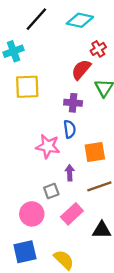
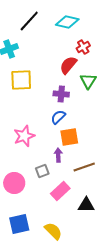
blue semicircle: (70, 129) -> (58, 117), turned -126
pink star: (48, 146) -> (24, 136), moved, turned -30
orange square: (95, 152) -> (69, 137), moved
pink circle: (32, 214) -> (14, 183), moved

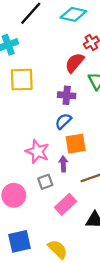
pink star: (24, 136) -> (37, 151), moved, turned -30

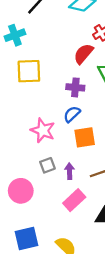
pink star: (37, 151) -> (43, 130), moved
purple arrow: (63, 164) -> (70, 171), moved
gray square: (45, 182) -> (47, 165), moved

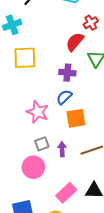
pink circle: (21, 191) -> (33, 167), moved
pink rectangle: (74, 200) -> (66, 193), moved

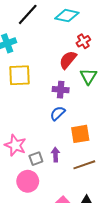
pink star: (38, 112) -> (15, 145), moved
orange square: (76, 118) -> (80, 134), moved
purple arrow: (62, 149) -> (56, 154), moved

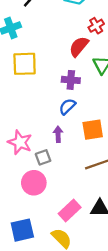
purple arrow: (56, 154) -> (58, 134), moved

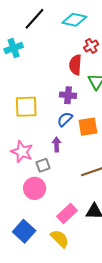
red semicircle: (79, 46) -> (75, 65), turned -36
yellow square: (25, 64) -> (26, 107), moved
orange square: (93, 130) -> (88, 127), moved
blue square: (22, 230) -> (24, 231), turned -35

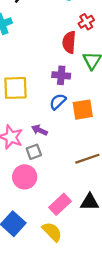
purple arrow: (57, 144) -> (39, 130), moved, turned -64

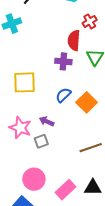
purple cross: (61, 75) -> (63, 61), moved
orange square: (83, 110) -> (87, 102), turned -36
pink circle: (25, 177) -> (34, 179), moved

